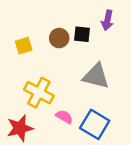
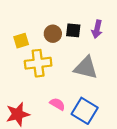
purple arrow: (107, 20) -> (97, 29), moved
yellow cross: (39, 93) -> (38, 63), moved, turned -35

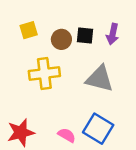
yellow square: (21, 41) -> (29, 30), moved
pink semicircle: (57, 104) -> (67, 135), moved

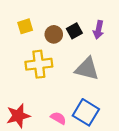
black square: (85, 35) -> (74, 31), turned -35

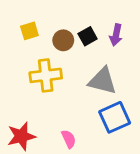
blue square: (86, 112) -> (115, 117), moved, turned 35
pink semicircle: (58, 118) -> (69, 139), turned 35

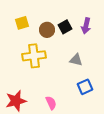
gray triangle: (102, 81) -> (76, 60), size x0.6
blue square: (115, 117) -> (85, 87), size x0.7

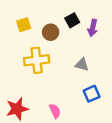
black square: (65, 27) -> (72, 20), moved

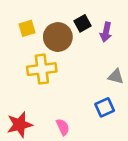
brown circle: (51, 32) -> (58, 37), size x1.5
gray triangle: (82, 65) -> (116, 76), moved

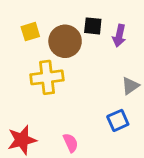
black square: (83, 23) -> (93, 26), turned 35
gray triangle: (116, 76) -> (130, 86), turned -49

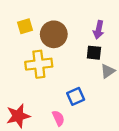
black square: (93, 26) -> (94, 53), moved
blue square: (118, 120) -> (76, 96), moved

